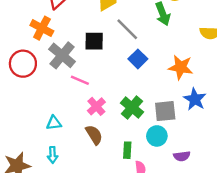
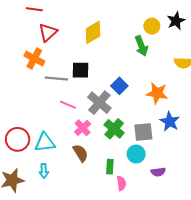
gray line: (127, 29) -> (56, 78), moved, turned -40
gray cross: (62, 55) -> (99, 103), moved
red circle: (23, 64) -> (18, 139), moved
cyan triangle: (54, 123) -> (45, 142), size x1.5

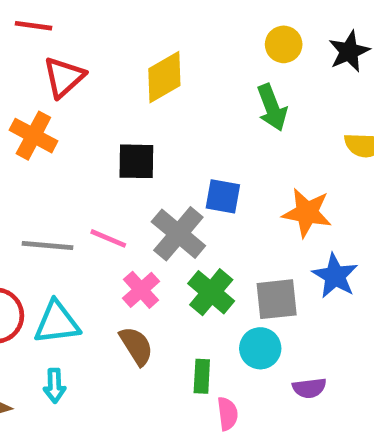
yellow circle: (152, 26) -> (284, 44), moved
gray line: (56, 78) -> (48, 245), moved
blue square: (119, 86) -> (223, 196), turned -35

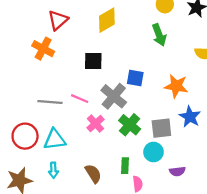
brown semicircle: (136, 346) -> (93, 174), moved

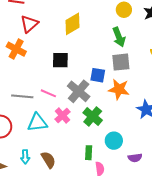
orange star: (176, 86) -> (119, 89), moved
gray square: (161, 128) -> (121, 62), moved
cyan triangle: (55, 139) -> (37, 123), moved
brown semicircle: (93, 174) -> (48, 160), moved

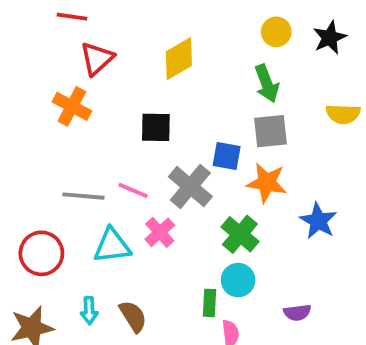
green cross: (93, 116) -> (240, 234), moved
cyan circle: (114, 141) -> (238, 280), moved

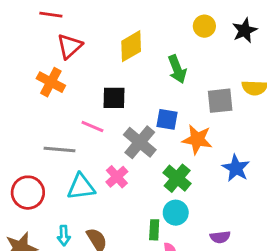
green arrow: (267, 83) -> (177, 69), moved
gray square: (271, 131) -> (220, 101), moved
pink line: (133, 190) -> (92, 127), moved

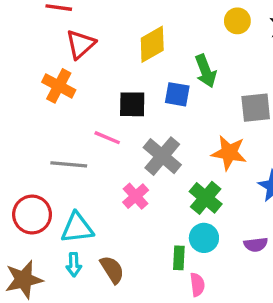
blue square: (167, 119) -> (177, 94), moved
cyan triangle: (81, 187) -> (77, 228), moved
purple semicircle: (220, 237) -> (256, 245), moved

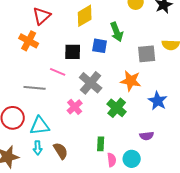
cyan circle: (204, 238) -> (132, 159), moved

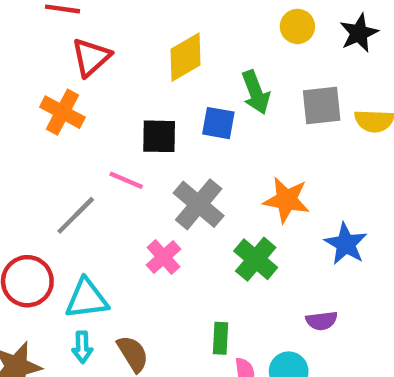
gray square: (147, 54) -> (322, 106), moved
gray line: (35, 88) -> (76, 215), turned -50

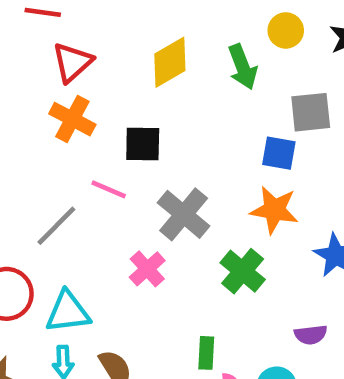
green arrow: (256, 92) -> (243, 67), moved
orange cross: (62, 112) -> (72, 119), moved
blue square: (218, 123) -> (279, 153), moved

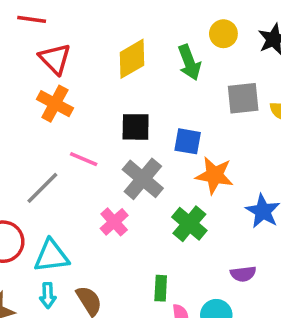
red triangle: (72, 62) -> (55, 59), turned -32
black square: (143, 144) -> (136, 127), moved
blue square: (279, 153) -> (188, 141), moved

